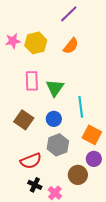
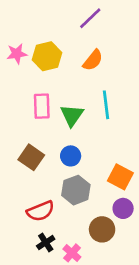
cyan line: (81, 107) -> (106, 105), moved
black cross: (35, 185) -> (46, 242), turned 32

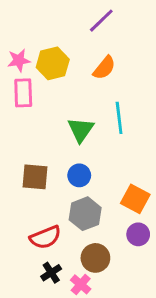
pink rectangle: (42, 106) -> (23, 93), moved
brown square: (31, 157) -> (35, 177), turned -30
brown circle: (102, 229) -> (95, 258), moved

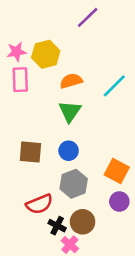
orange semicircle: (104, 68) -> (71, 81), moved, turned -145
cyan line: (119, 118) -> (114, 86), moved, turned 52
black cross: (51, 273) -> (57, 226), moved, turned -30

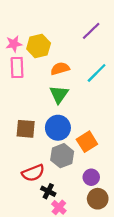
purple line: (88, 17) -> (91, 31), moved
blue circle: (69, 151) -> (58, 128), size x1.5
orange square: (117, 171) -> (87, 142), moved, turned 30
purple circle: (119, 201) -> (91, 177), moved
brown circle: (83, 222) -> (98, 199), moved

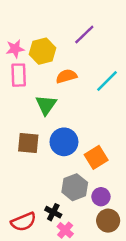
purple line: (91, 31) -> (84, 34), moved
green triangle: (59, 94) -> (46, 105), moved
gray hexagon: (62, 156) -> (75, 187), moved
red semicircle: (33, 173) -> (23, 222), moved

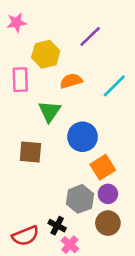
pink star: (15, 49) -> (17, 23), moved
blue circle: (64, 142) -> (83, 137), moved
purple circle: (101, 197) -> (108, 194), moved
brown circle: (108, 221) -> (108, 223), moved

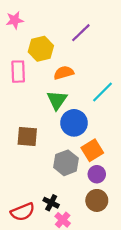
cyan line: (114, 86) -> (103, 92), moved
green triangle: (50, 111) -> (57, 100), moved
gray hexagon: (80, 199) -> (66, 163), moved

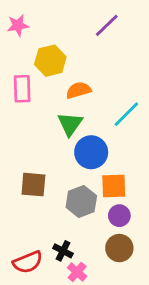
purple line: (81, 33) -> (107, 25), moved
brown square: (27, 137) -> (33, 185), moved
orange square: (92, 150) -> (114, 186), turned 30

